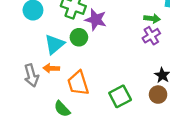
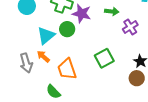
green arrow: (152, 19) -> (112, 11), moved
orange arrow: (51, 68) -> (43, 56), turned 40
green square: (120, 96) -> (104, 58), moved

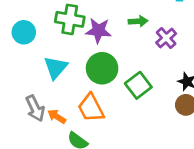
green circle: (67, 29) -> (102, 68), moved, size x1.5
orange arrow: (43, 56) -> (57, 116), moved

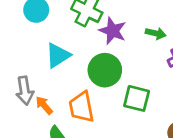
green square: (138, 85) -> (137, 98), turned 35

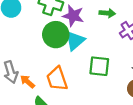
cyan triangle: (58, 55) -> (75, 41), moved
green circle: (105, 70) -> (56, 35), moved

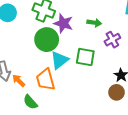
cyan triangle: (75, 41) -> (59, 60), moved
green square: (99, 66) -> (85, 57), moved

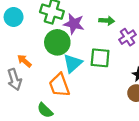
orange arrow: (19, 81) -> (24, 61), moved

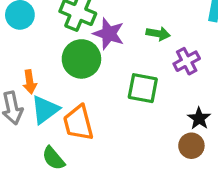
orange arrow: (24, 61) -> (30, 82), turned -144
cyan triangle: (73, 63) -> (45, 110), moved

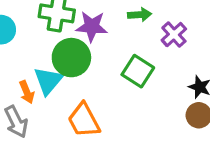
green square: (143, 88) -> (138, 71), turned 36
cyan triangle: (45, 110) -> (48, 81), moved

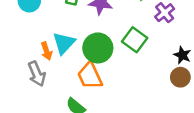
green circle: (71, 58) -> (98, 48), moved

